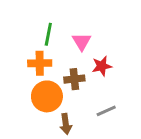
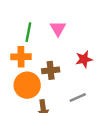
pink triangle: (82, 42) -> (58, 28), moved
red star: (102, 66) -> (84, 59), moved

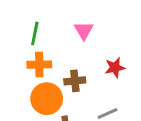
green line: (28, 32) -> (35, 33), moved

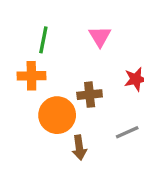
orange cross: (39, 65) -> (31, 76), moved

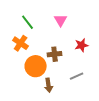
green line: (43, 40) -> (28, 22), turned -49
orange cross: (31, 76) -> (21, 43), turned 35

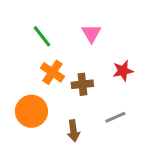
orange cross: (21, 43) -> (52, 72), moved
orange circle: (36, 66) -> (31, 111), moved

